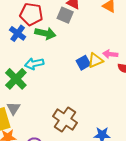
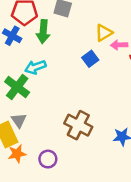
green arrow: (45, 33) -> (43, 32), turned 90
yellow triangle: (95, 60) -> (104, 33), moved

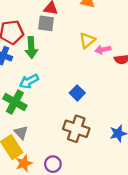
blue square: (90, 59) -> (77, 93), moved

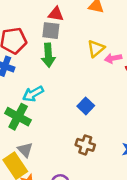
green arrow: (31, 48) -> (48, 55), moved
brown cross: (76, 129) -> (85, 145), size x0.7

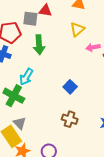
gray square: (51, 31) -> (30, 19), moved
yellow triangle: (96, 49) -> (77, 29), moved
cyan arrow: (33, 94) -> (26, 77), turned -30

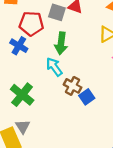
cyan arrow: (26, 77) -> (54, 67), moved, turned 102
brown cross: (70, 119) -> (73, 86), moved

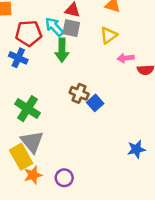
gray square: (57, 12) -> (71, 28), moved
cyan arrow: (54, 67) -> (54, 27), moved
gray triangle: (23, 127) -> (32, 142), size x1.5

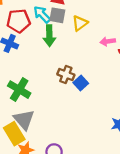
yellow triangle: (109, 35) -> (80, 23), moved

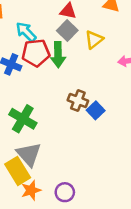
cyan arrow: (42, 14) -> (26, 32), moved
gray square: (57, 15) -> (67, 30), turned 35
red pentagon: (19, 21) -> (36, 53), moved

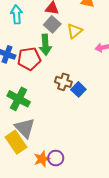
cyan arrow: (26, 32) -> (17, 14), moved, turned 42
red pentagon: (36, 53) -> (29, 59), moved
orange star: (31, 190) -> (42, 159), moved

